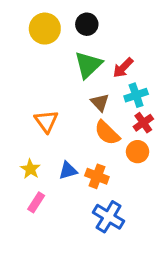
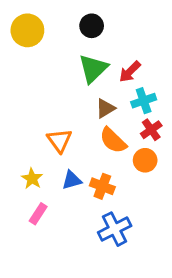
yellow circle: (45, 29) -> (27, 30), moved
brown triangle: (100, 102) -> (105, 108), turned 42
orange triangle: (46, 121) -> (60, 140), moved
blue cross: (109, 217) -> (115, 229), turned 32

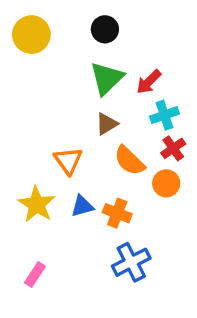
brown triangle: (105, 108) -> (107, 124), moved
yellow star: (32, 179) -> (37, 204), size x1.5
pink rectangle: (38, 214) -> (35, 274), moved

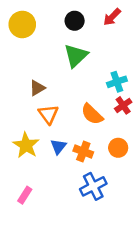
red arrow: (149, 82) -> (112, 17), moved
brown triangle: (107, 124) -> (37, 88), moved
orange circle: (166, 183) -> (118, 148), moved
blue triangle: (82, 206) -> (58, 147), turned -35

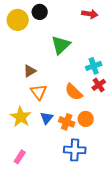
red arrow: (112, 17) -> (90, 14), turned -126
black circle: (75, 21) -> (40, 12), moved
orange circle: (118, 148) -> (86, 119), moved
blue cross: (93, 186) -> (75, 150), turned 30

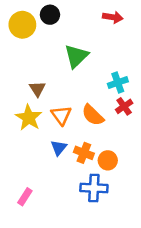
brown triangle: (30, 71) -> (37, 89), turned -32
orange triangle: (39, 92) -> (61, 115), moved
yellow star: (21, 117) -> (29, 118), moved
orange circle: (86, 119) -> (108, 160), moved

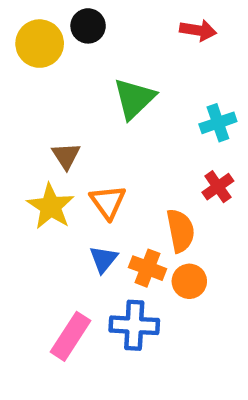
cyan cross: (118, 83) -> (218, 123), moved
orange semicircle: (93, 115) -> (181, 231), moved, turned -145
blue cross: (94, 188) -> (134, 325), moved
pink rectangle: (25, 197) -> (70, 336), moved, size x1.5

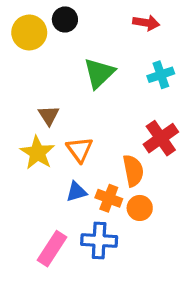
cyan cross: (218, 123) -> (161, 75), moved
red cross: (218, 187) -> (161, 138), size x1.5
blue triangle: (103, 259) -> (76, 192), turned 35

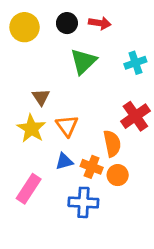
black circle: (65, 19) -> (67, 23), moved
red arrow: (146, 23) -> (100, 23), moved
pink rectangle: (52, 249) -> (29, 189), moved

